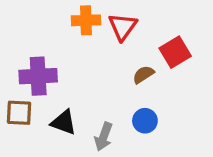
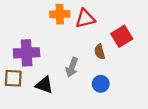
red triangle: (123, 27) -> (85, 19), turned 40
brown semicircle: (143, 75) -> (100, 52), turned -72
gray arrow: (104, 137) -> (72, 67), moved

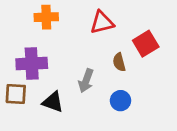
orange cross: (60, 14) -> (46, 17), moved

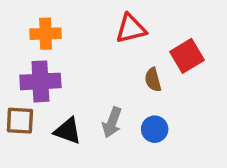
orange cross: (46, 17) -> (46, 34), moved
gray arrow: (86, 81) -> (112, 122), moved

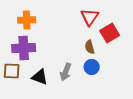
red triangle: (131, 29) -> (90, 17), moved, turned -42
blue circle: (155, 129) -> (92, 67), moved

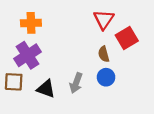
purple cross: (24, 48) -> (28, 55), turned -30

